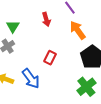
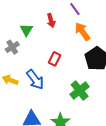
green triangle: (13, 26) -> (26, 30), moved
green cross: (86, 87) -> (80, 90), moved

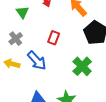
gray cross: (12, 47) -> (16, 39), moved

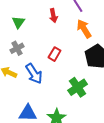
green triangle: (22, 12) -> (18, 22), moved

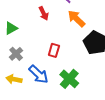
green triangle: (18, 22) -> (11, 28), turned 40
green cross: (78, 87) -> (69, 79), moved

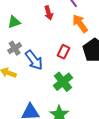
red rectangle: (54, 50) -> (64, 52), moved
blue arrow: (39, 74) -> (34, 60), moved

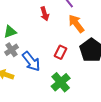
green triangle: (14, 22) -> (10, 32), moved

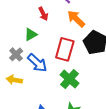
green triangle: (10, 32) -> (31, 34), moved
red rectangle: (60, 52) -> (65, 49), size x1.6

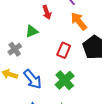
red rectangle: (65, 49) -> (64, 50), size x0.7
blue arrow: (37, 63) -> (33, 79), moved

